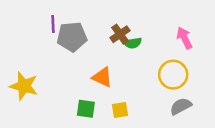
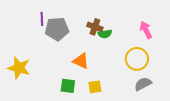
brown cross: (120, 34) -> (95, 27), turned -35

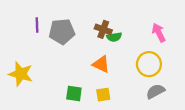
purple line: (42, 19) -> (37, 25), moved
orange triangle: (81, 61) -> (101, 64), moved

